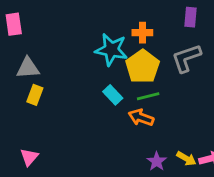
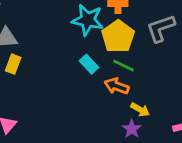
green line: (148, 96) -> (123, 65), turned 40
yellow arrow: (186, 159) -> (140, 110), moved

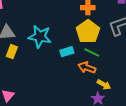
cyan star: (88, 20) -> (40, 37), moved
cyan rectangle: (89, 64) -> (67, 52), turned -64

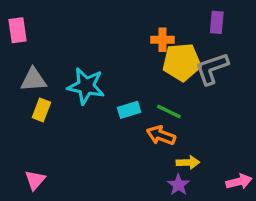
yellow pentagon: (88, 32) -> (182, 62), moved, turned 30
yellow arrow: (104, 85) -> (188, 162), turned -32

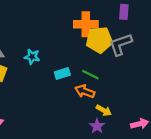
orange cross: (162, 40) -> (86, 24), size x1.5
cyan star: (86, 86) -> (32, 57), size x0.6
yellow arrow: (188, 162) -> (104, 110), turned 32

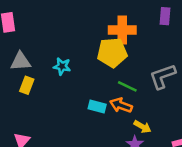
yellow pentagon: (99, 40) -> (112, 53), moved
gray L-shape: (121, 44) -> (162, 76), moved
cyan rectangle: (62, 73) -> (97, 107), moved, turned 32

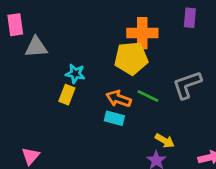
gray triangle: (21, 61) -> (36, 47), moved
yellow rectangle: (27, 85) -> (67, 95), moved
orange arrow: (121, 105) -> (119, 99), moved

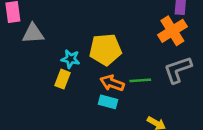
orange cross: (142, 33) -> (172, 31), moved, turned -32
yellow pentagon: (131, 58) -> (105, 50), moved
green line: (148, 96) -> (140, 80), turned -30

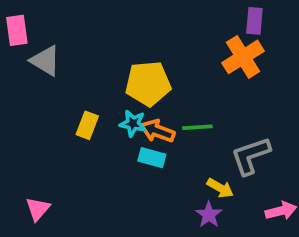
gray triangle: (33, 33) -> (45, 61), turned 35
cyan star: (71, 59) -> (133, 123), moved
gray L-shape: (178, 70) -> (251, 156), moved

